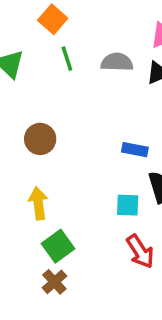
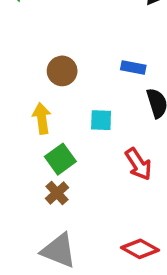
brown circle: (40, 139) -> (62, 71), moved
cyan square: (128, 205) -> (101, 120), moved

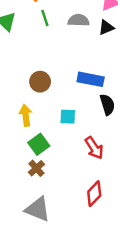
blue rectangle: (133, 68) -> (91, 79), size x1.5
red diamond: (140, 249) -> (94, 194), moved, turned -75

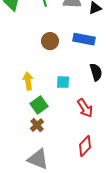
blue rectangle: (91, 79) -> (84, 39), moved
brown circle: (40, 82) -> (50, 41), moved

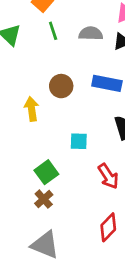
yellow arrow: (28, 81) -> (32, 109), moved

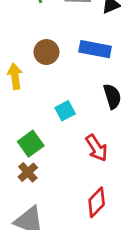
cyan square: (79, 141) -> (65, 111), turned -30

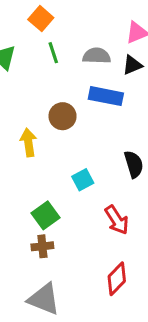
blue rectangle: (95, 49) -> (106, 96), moved
brown cross: (28, 172) -> (42, 246), turned 36

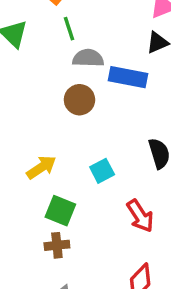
gray semicircle: (97, 56) -> (88, 58), moved
yellow arrow: (28, 143) -> (41, 167), moved, turned 64
green square: (45, 215) -> (60, 211), turned -32

